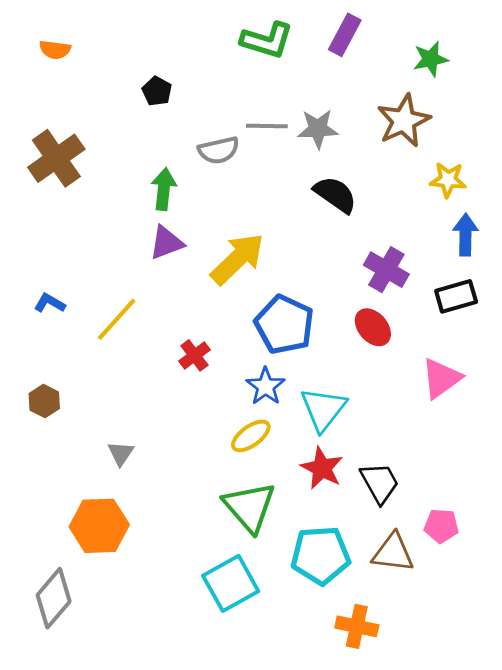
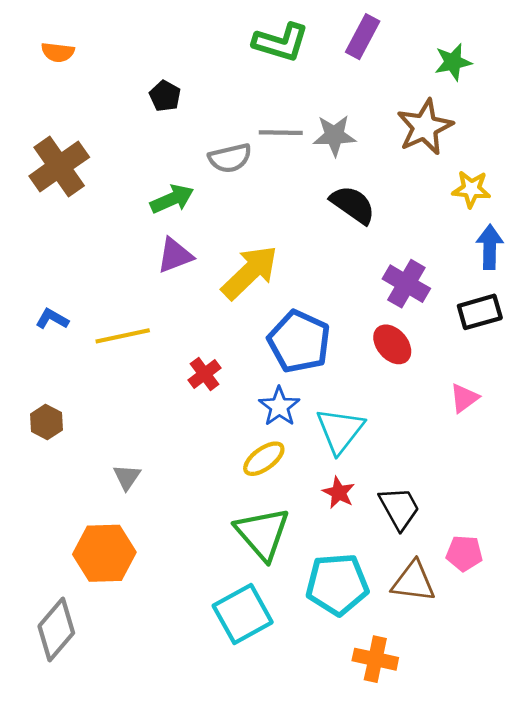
green arrow: (164, 189) -> (172, 199), turned 60
yellow line: (117, 319) -> (123, 336), turned 36
pink triangle: (441, 378) -> (464, 398), size x0.7
red star: (322, 468) -> (339, 493), size x0.7

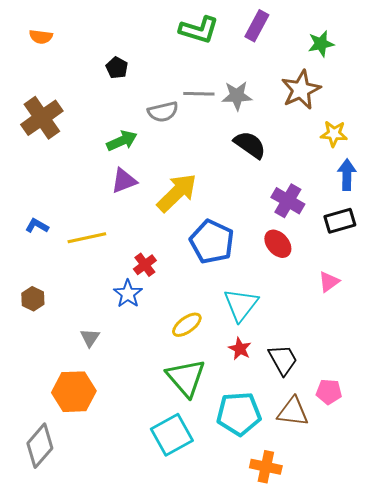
blue star: (279, 406) -> (128, 294), moved

